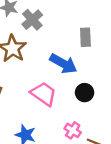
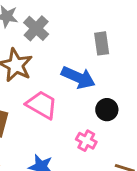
pink trapezoid: (44, 94) -> (42, 105), moved
pink cross: (73, 130) -> (86, 141), moved

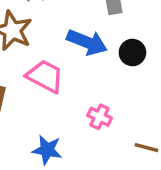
black circle: (107, 110) -> (132, 53), moved

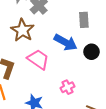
pink cross: (100, 117) -> (67, 87), turned 32

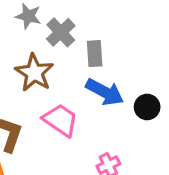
gray rectangle: (84, 20) -> (95, 54), moved

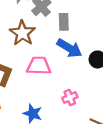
pink trapezoid: (61, 120) -> (39, 66), turned -35

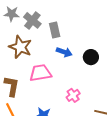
blue arrow: (69, 48) -> (64, 52), size x0.7

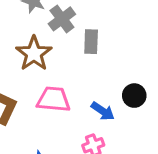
blue arrow: (64, 52) -> (103, 111), moved

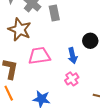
blue arrow: (103, 111) -> (73, 56), turned 56

